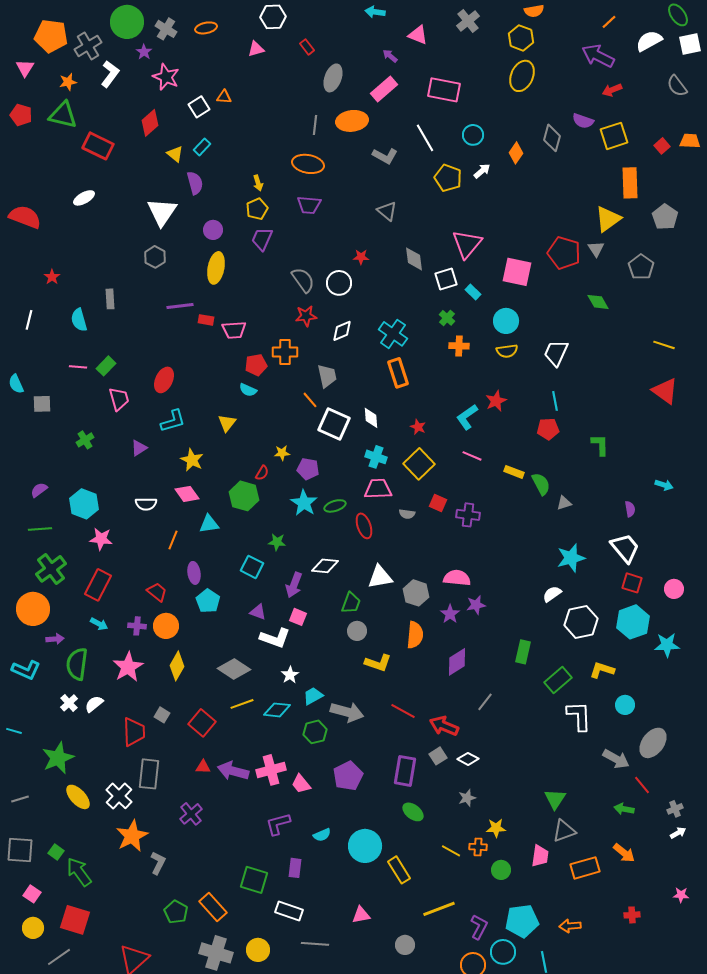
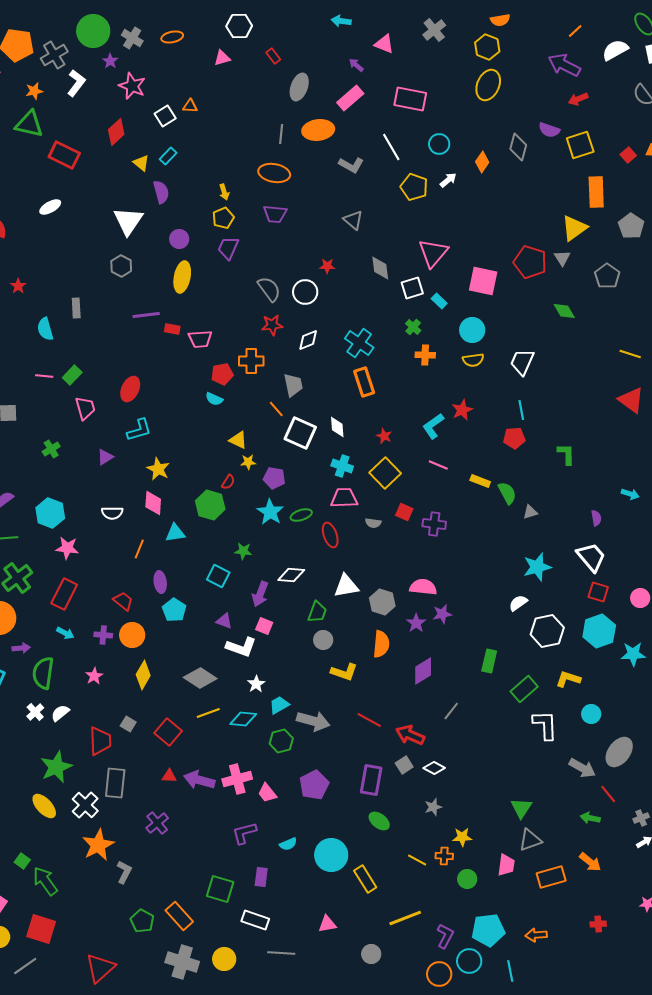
yellow triangle: (227, 423) -> (238, 440), moved, turned -42
pink diamond: (187, 494) -> (153, 503), turned 40
pink star: (128, 667) -> (94, 676), size x0.6
green star: (58, 758) -> (56, 767), moved

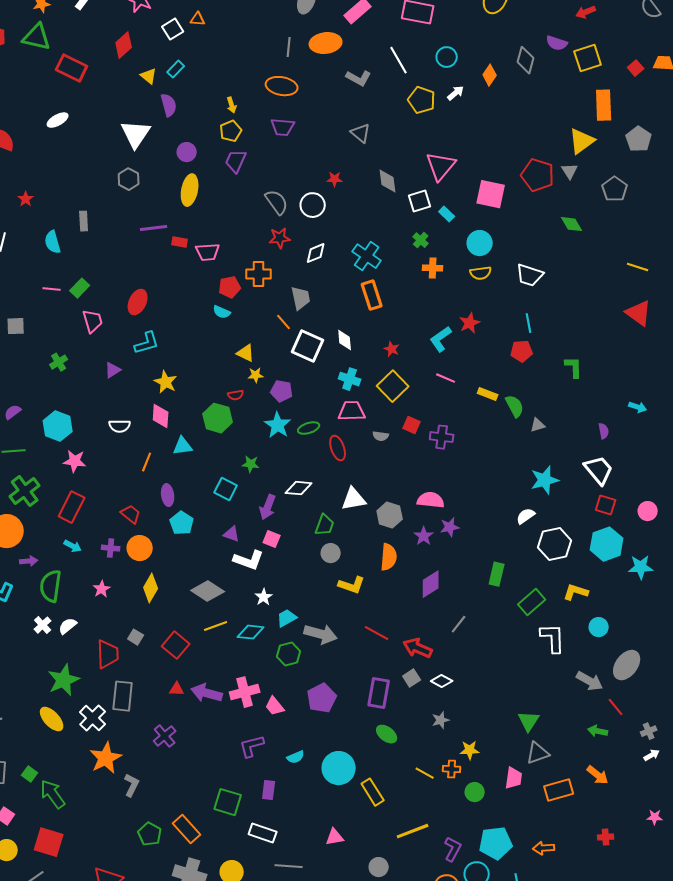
white trapezoid: (522, 362) -> (530, 275), turned -96
red semicircle: (228, 482) -> (236, 395), turned 49

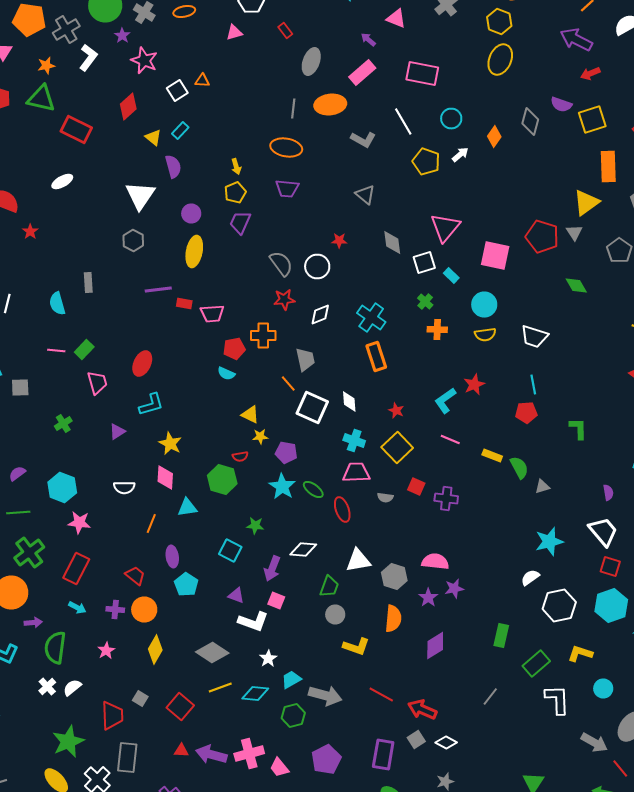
red star: (26, 199) -> (30, 232), moved
green ellipse: (309, 428) -> (313, 490), turned 55
gray line: (459, 624) -> (490, 696), moved

